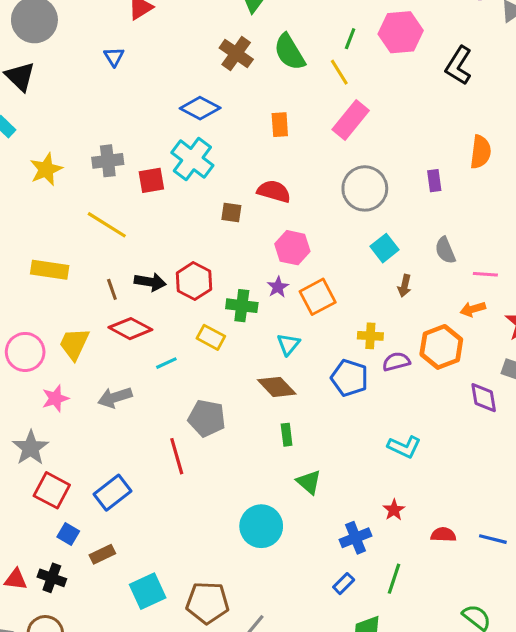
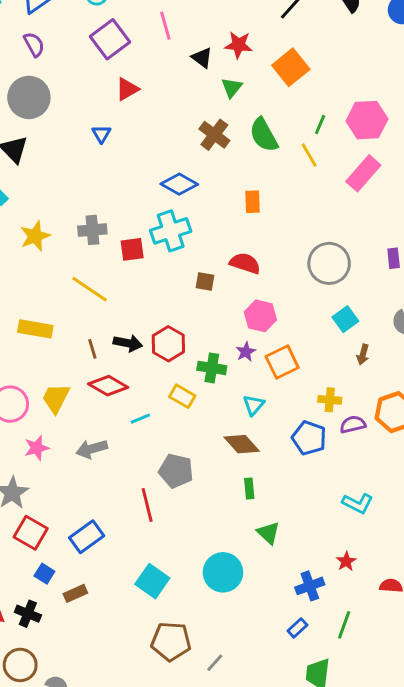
pink rectangle: (351, 120) -> (363, 173), moved
cyan cross: (192, 159) -> (171, 231), turned 33
cyan square: (148, 591) -> (152, 581), moved, turned -32

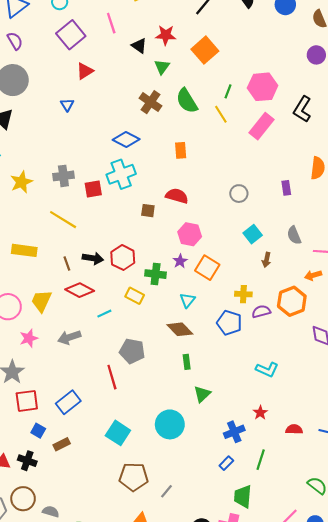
gray circle: (329, 263) -> (239, 194), size x0.6
orange square: (282, 362) -> (207, 268), turned -30
red square: (31, 533) -> (27, 401), turned -35
green triangle: (268, 533) -> (202, 394), turned 36

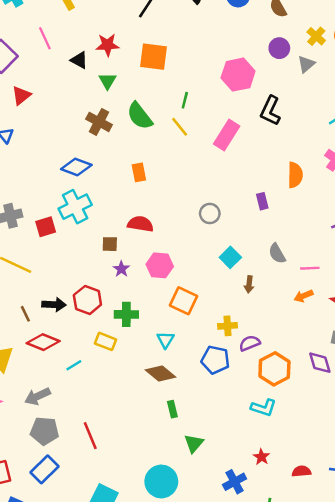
orange square: (205, 50) -> (153, 57), turned -35
pink hexagon: (263, 87) -> (238, 75), moved
purple star: (180, 261) -> (121, 269), moved
orange hexagon: (292, 301) -> (274, 369), moved
gray pentagon: (132, 351) -> (45, 431), moved

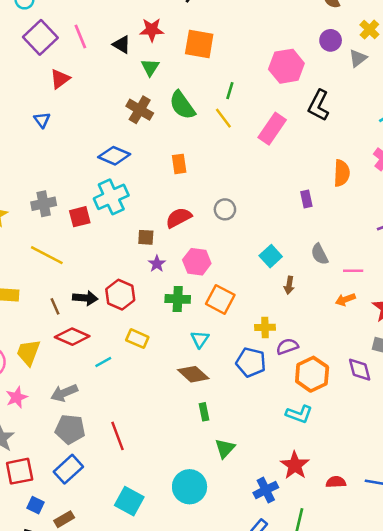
pink line: (45, 38) -> (80, 37), moved
gray circle: (210, 213) -> (225, 209), moved
red semicircle: (140, 224) -> (179, 218), turned -40
green cross: (126, 314) -> (178, 299), moved
red star: (261, 457) -> (295, 465), size x1.6

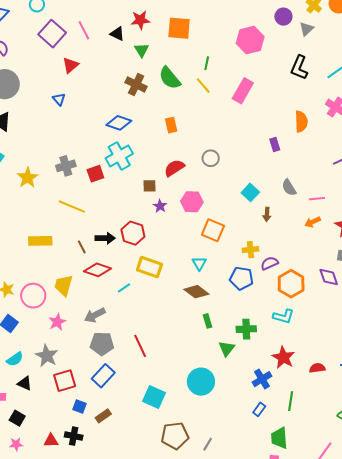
black L-shape: (319, 105) -> (299, 68), moved
green cross: (178, 299) -> (246, 329), moved
yellow rectangle: (137, 339) -> (149, 267), size x1.4

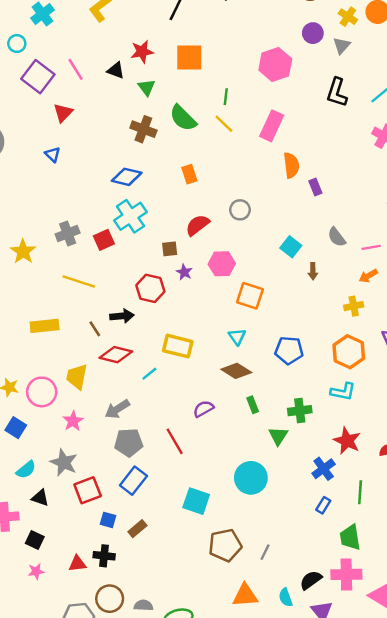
orange semicircle: (301, 122) -> (291, 165), moved
red hexagon: (133, 233) -> (150, 288), moved
yellow cross: (250, 250) -> (354, 306), moved
purple semicircle: (269, 263) -> (203, 409), moved

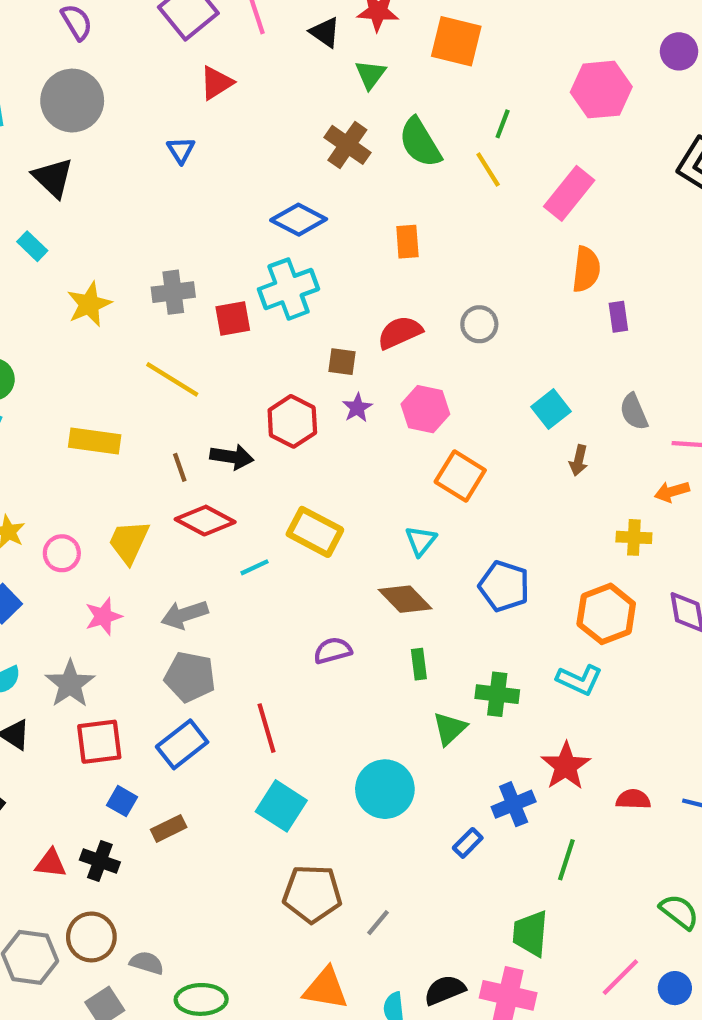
pink circle: (42, 392) -> (62, 553), size x0.7
red line: (175, 441) -> (267, 728), moved
blue rectangle: (323, 505) -> (468, 843), moved

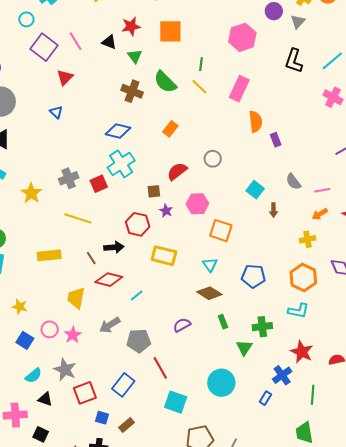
orange rectangle: (407, 242) -> (170, 129), turned 56
yellow rectangle: (315, 532) -> (164, 256), moved
pink circle: (62, 553) -> (50, 329), moved
gray pentagon: (190, 677) -> (139, 341), moved

